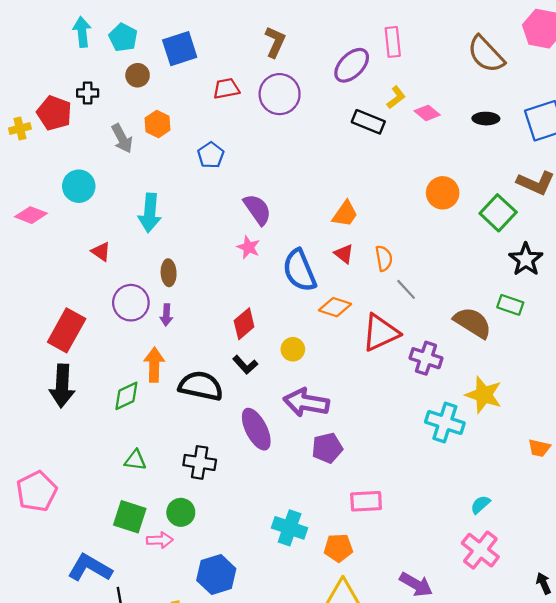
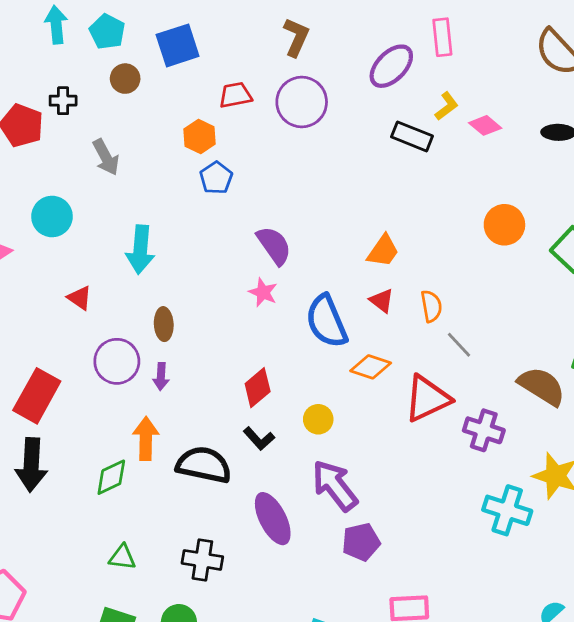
orange hexagon: (158, 124) -> (200, 136), moved
purple arrow: (306, 403) -> (335, 485), turned 42

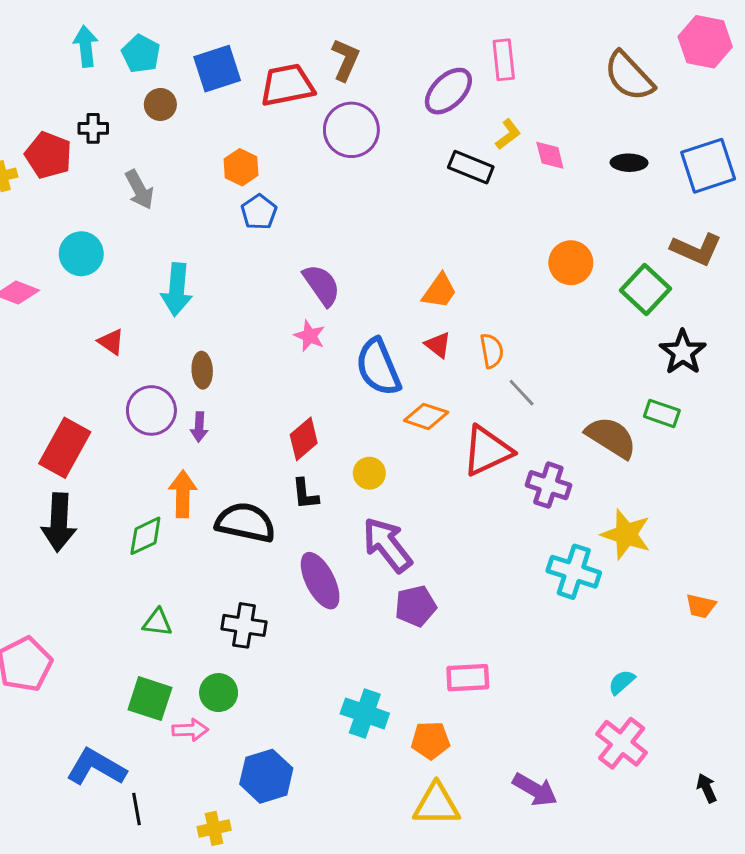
red trapezoid: (235, 95) -> (287, 85), moved, size x1.5
pink diamond: (485, 125) -> (550, 155), turned 36
black L-shape: (259, 439) -> (305, 494), turned 36

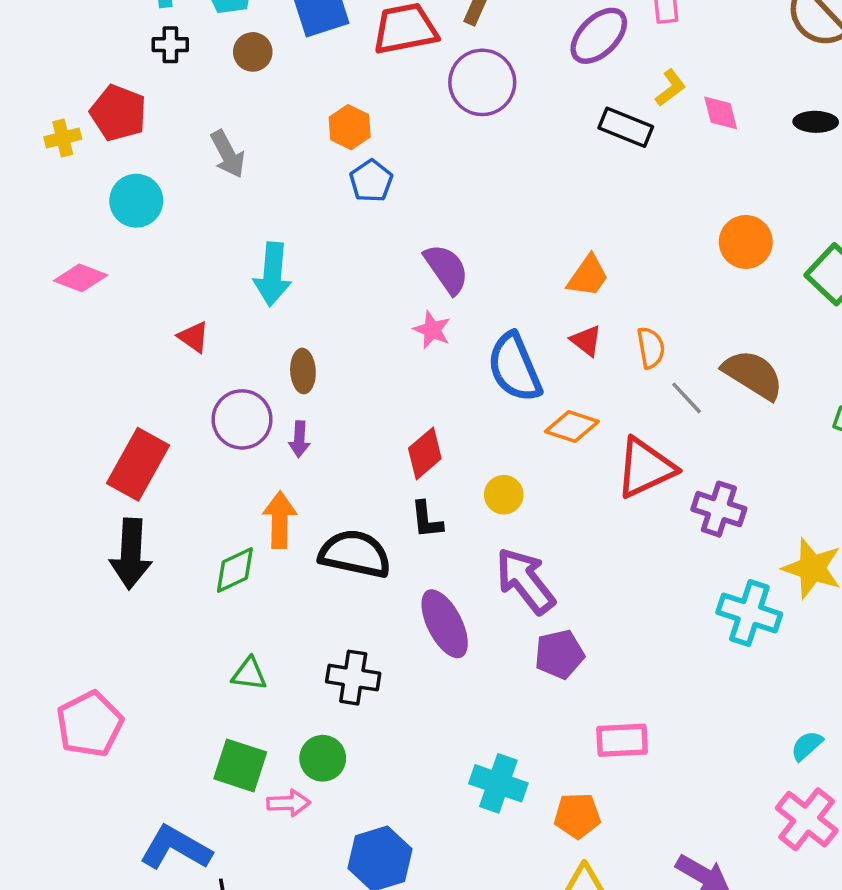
black cross: (93, 128) -> (170, 45), moved
cyan circle: (81, 254) -> (136, 201), moved
brown semicircle: (611, 437) -> (753, 375), moved

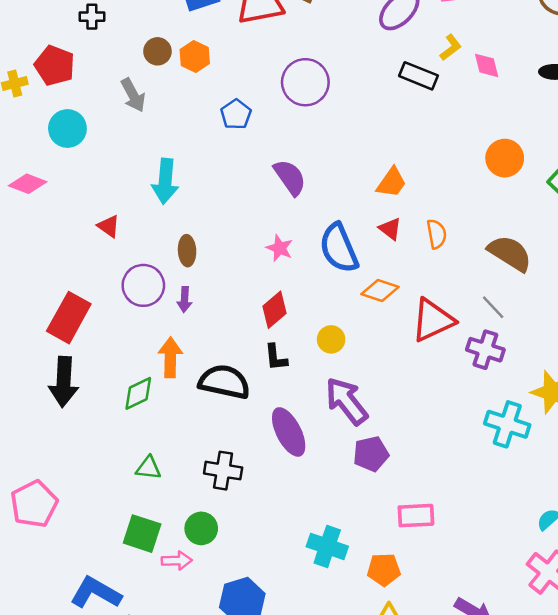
brown circle: (253, 52) -> (157, 51), moved
purple circle: (482, 82) -> (305, 82), moved
orange hexagon: (350, 127) -> (195, 56), moved
pink star: (432, 330) -> (280, 248), moved
gray line: (687, 398) -> (493, 307), moved

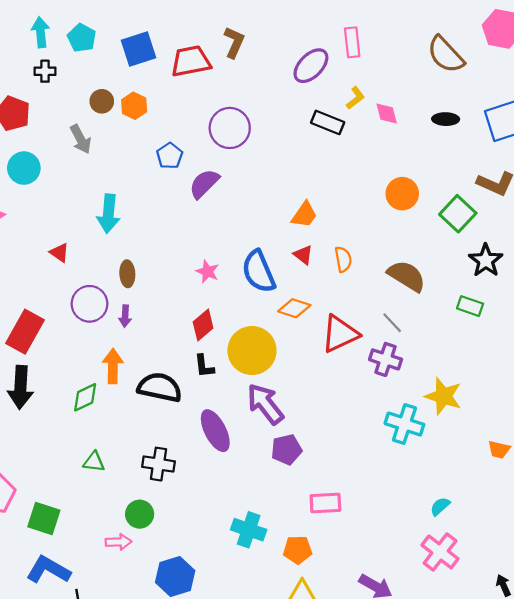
purple semicircle: (290, 177) -> (204, 184), moved, turned -100
yellow circle: (331, 339) -> (252, 351), size x2.0
green square: (142, 534) -> (44, 519), moved

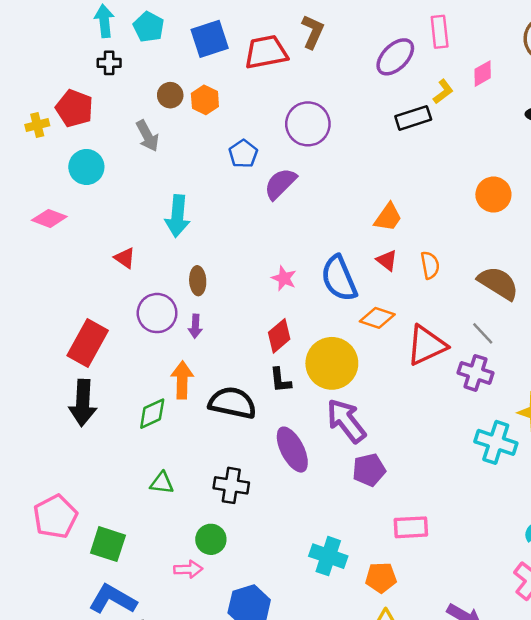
pink diamond: (387, 114) -> (483, 74), moved, turned 75
black rectangle: (328, 122) -> (413, 118), turned -40

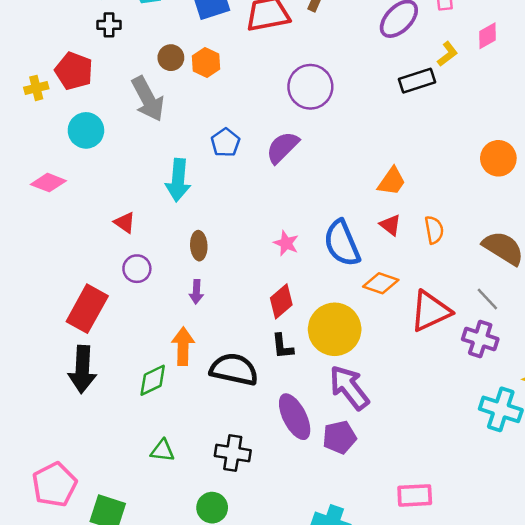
gray arrow: (147, 136) -> (148, 99), size x1.4
blue pentagon: (243, 154) -> (225, 143), moved
purple circle: (157, 313) -> (137, 269), moved, size x0.7
purple pentagon: (369, 470) -> (339, 437), moved

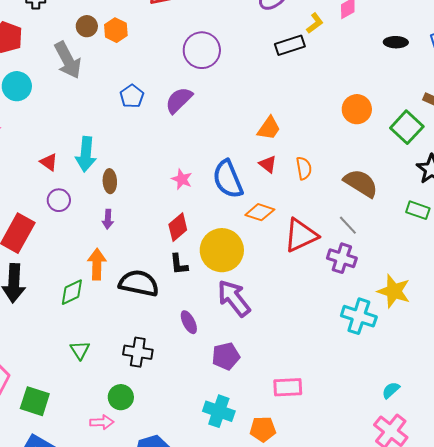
cyan arrow: (178, 180) -> (86, 154), moved
purple ellipse: (295, 417) -> (189, 322), size x0.6
purple pentagon: (339, 437) -> (226, 356), moved
green triangle: (162, 451) -> (80, 350), turned 50

